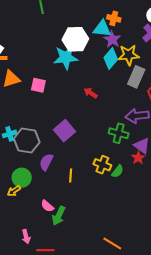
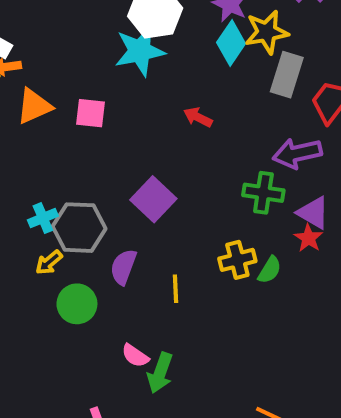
yellow cross: (102, 165) -> (237, 260), turned -30
yellow arrow: (14, 191) -> (49, 262), moved

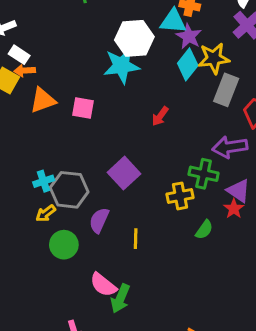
red arrow: (198, 117) -> (160, 116), turned -84
yellow cross: (237, 260) -> (180, 196), moved
pink semicircle: (135, 356) -> (103, 285), size x1.4

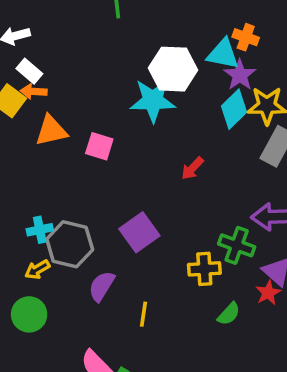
green circle: (64, 245) -> (29, 314), moved

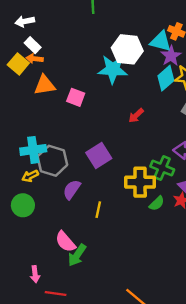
cyan cross: (40, 230) -> (33, 150), size x1.5
yellow cross: (204, 269) -> (140, 182), size x1.4
green semicircle: (229, 314) -> (157, 203), moved

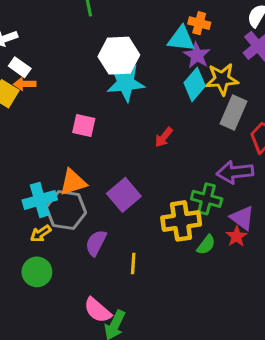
white hexagon: (127, 49) -> (119, 56), moved
orange triangle: (45, 85) -> (73, 182), moved

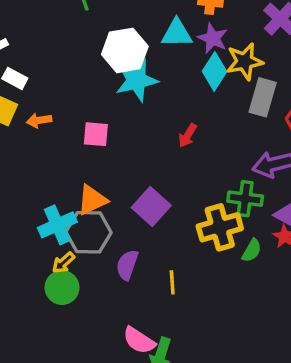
cyan triangle: (181, 39) -> (177, 33), moved
orange arrow: (25, 84) -> (39, 120), moved
green circle: (37, 272) -> (62, 288), moved

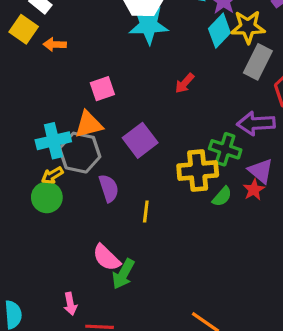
pink square: (96, 134) -> (102, 89), moved, turned -35
purple semicircle: (127, 265) -> (109, 188), turned 132

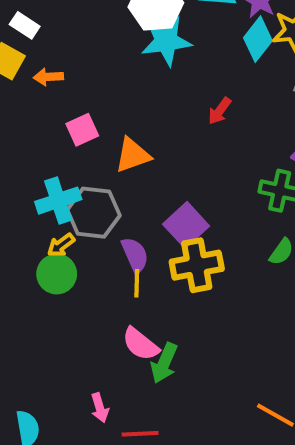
pink square: (102, 89) -> (82, 130), moved
orange triangle: (89, 124) -> (133, 155), moved
purple square: (140, 140) -> (186, 225), moved
yellow cross: (198, 171) -> (197, 265), moved
yellow line: (146, 211) -> (137, 283), moved

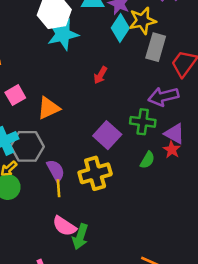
purple square: (186, 225) -> (107, 135), moved

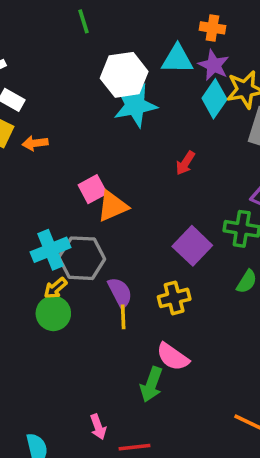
pink square: (15, 95) -> (93, 189), moved
yellow cross: (95, 173) -> (174, 298), size x0.7
pink semicircle: (64, 226) -> (173, 357), moved

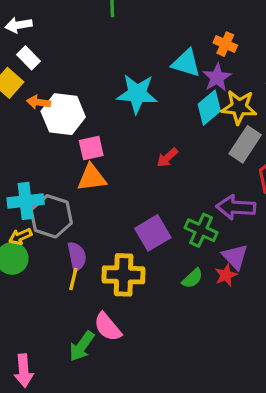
white hexagon: (124, 75) -> (63, 114), moved
pink square: (93, 189) -> (91, 148), moved
yellow cross: (174, 298) -> (124, 275), size x1.4
pink arrow: (98, 427) -> (24, 371), size x1.4

